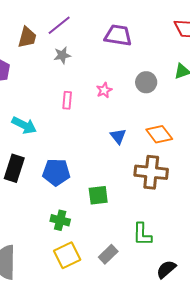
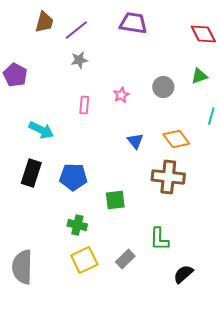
purple trapezoid: (118, 35) -> (133, 23), moved
brown trapezoid: (27, 37) -> (44, 22), moved

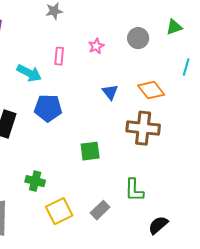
cyan arrow: (41, 130) -> (29, 73), moved
blue pentagon: (73, 177) -> (48, 108), moved
green cross: (77, 225) -> (35, 181), moved

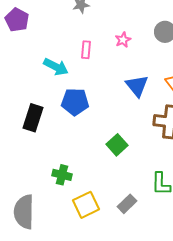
blue triangle: (110, 92) -> (137, 86), size x1.4
green square: (90, 151) -> (117, 145), turned -35

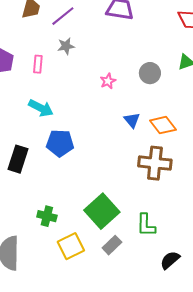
pink rectangle: (86, 50) -> (38, 64), moved
blue triangle: (137, 86) -> (132, 120), moved, size x0.7
green square: (117, 145) -> (102, 211), moved, size x1.6

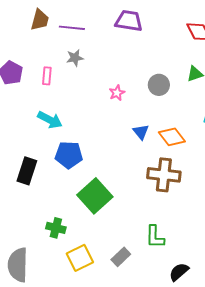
purple line: (63, 16) -> (72, 28), turned 45
green square: (102, 211) -> (95, 196), moved

